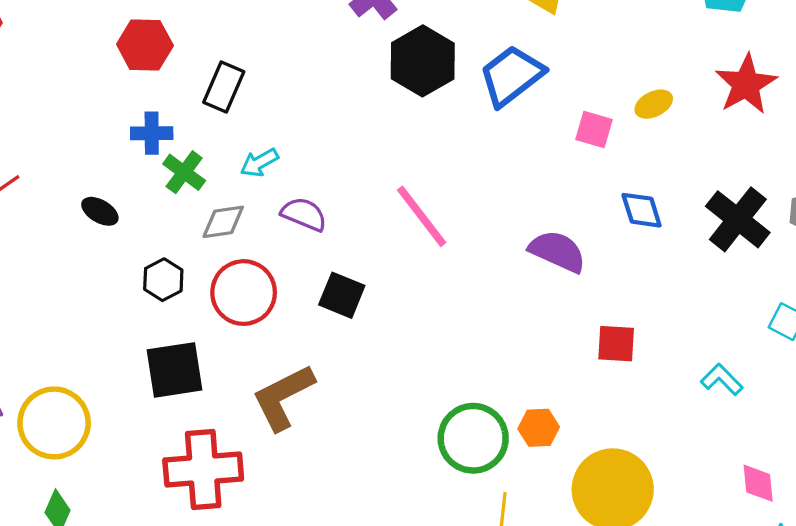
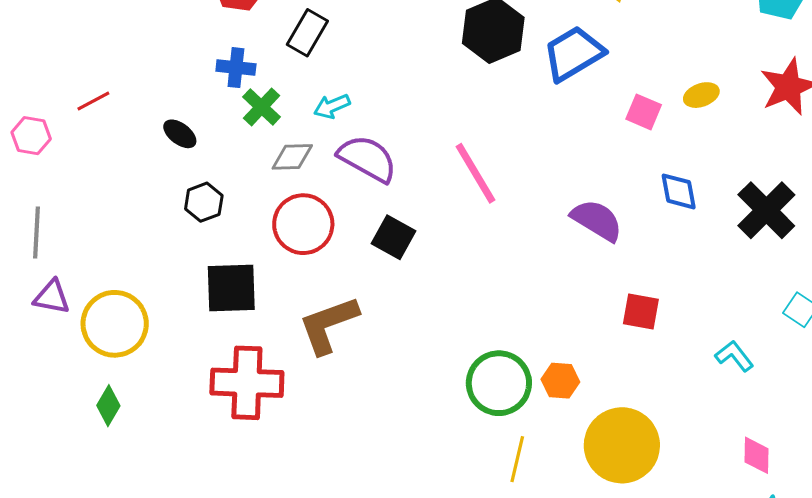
purple semicircle: (304, 214) -> (367, 159), size x1.4
black hexagon: (163, 280) -> (204, 202), moved

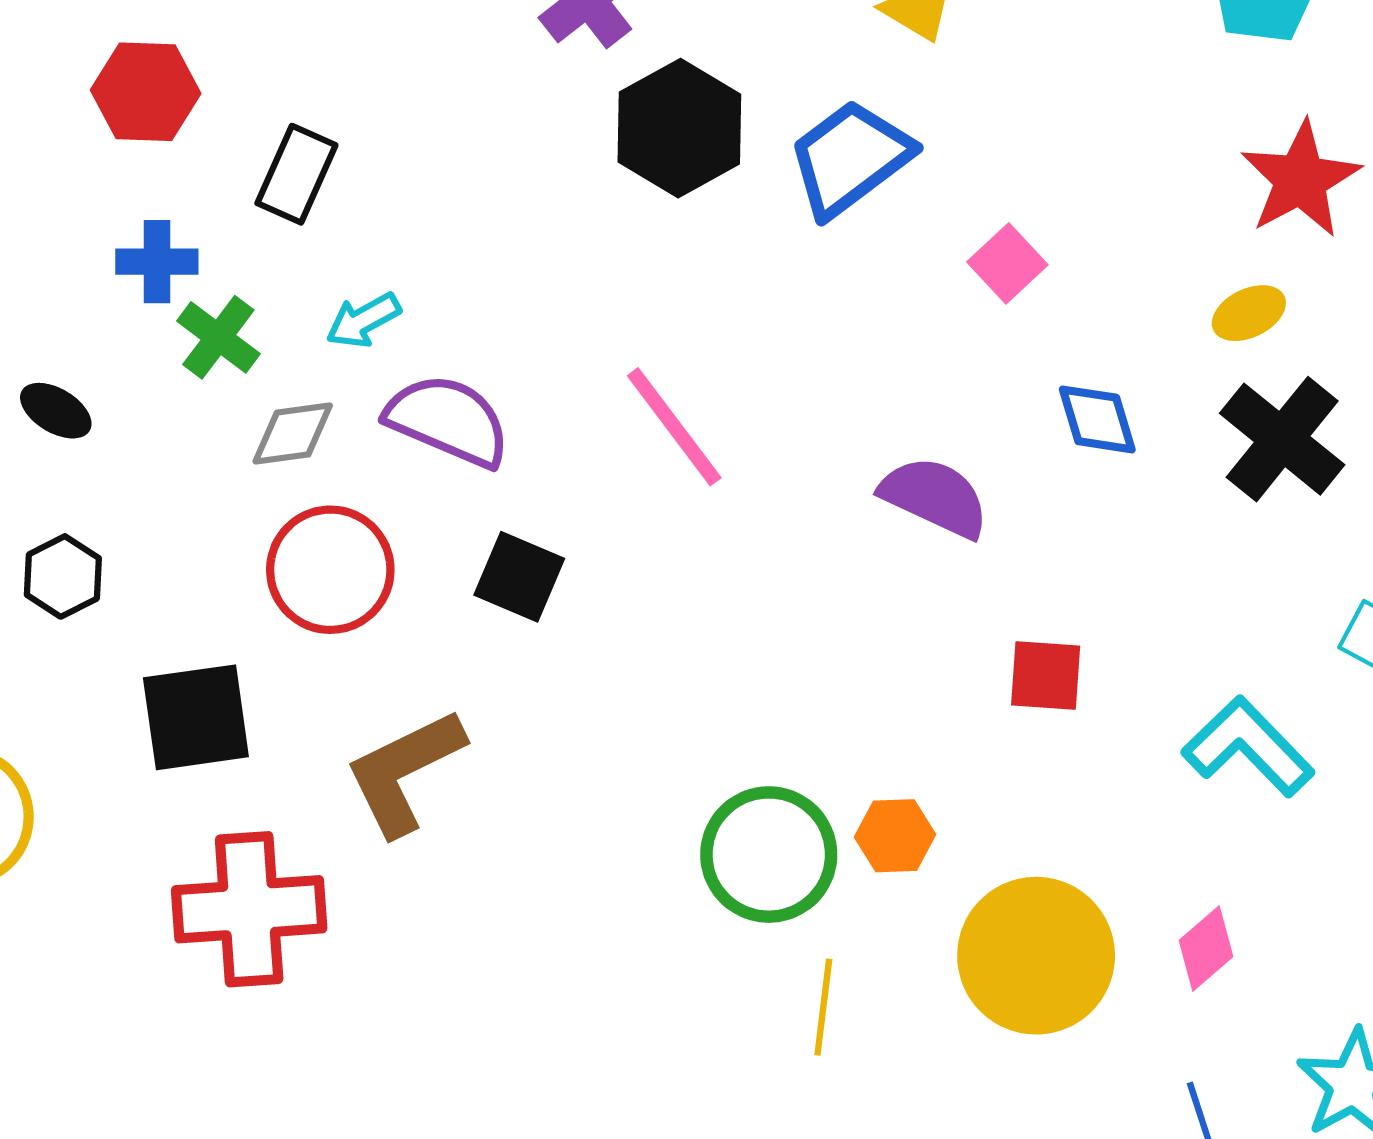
yellow ellipse: (701, 95) -> (1249, 313), moved
pink square: (644, 112) -> (1007, 263), turned 30
black hexagon: (204, 202) -> (63, 576), moved
cyan L-shape: (734, 356) -> (1248, 747), size x1.6
pink diamond: (757, 455) -> (1206, 949), moved, turned 54

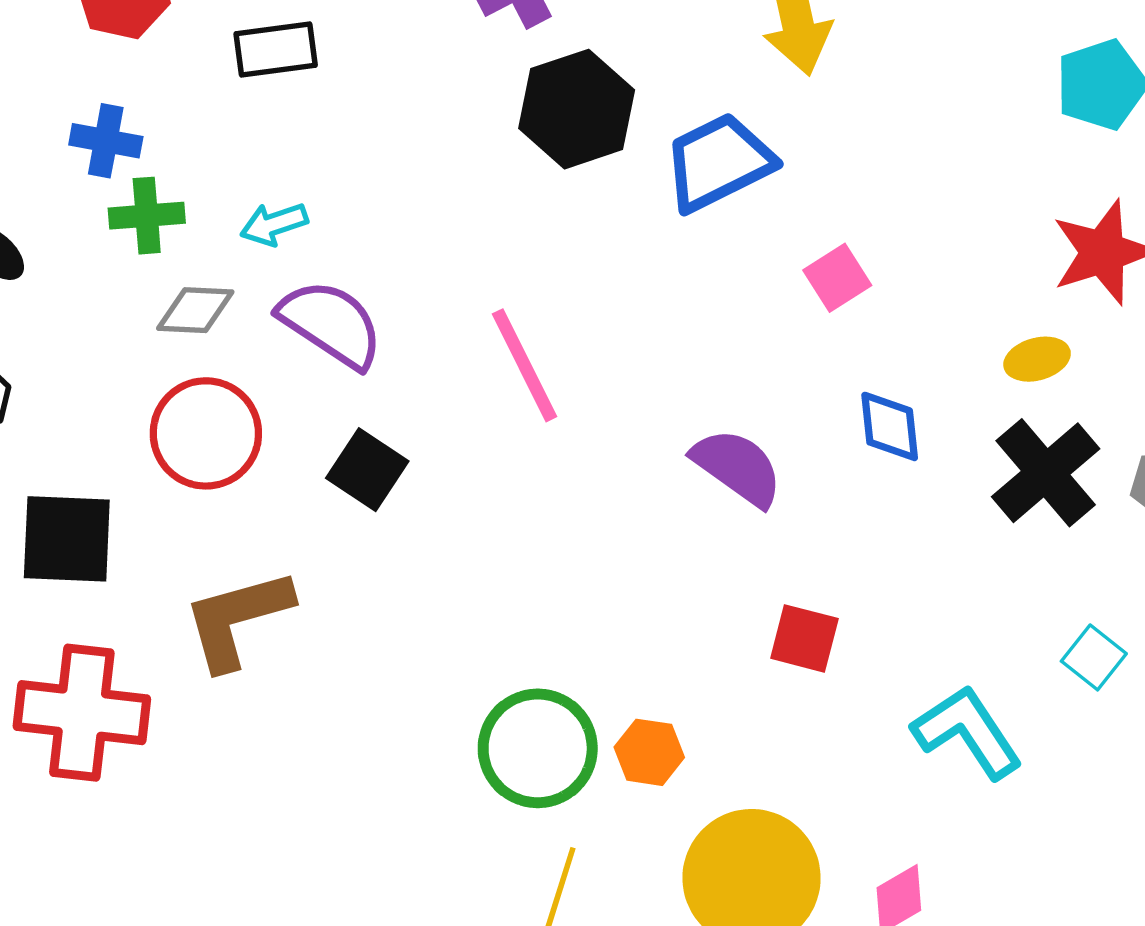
black rectangle: (296, 174) -> (276, 50), moved, turned 48
green cross: (218, 337) -> (147, 216), turned 38

